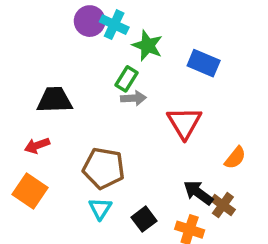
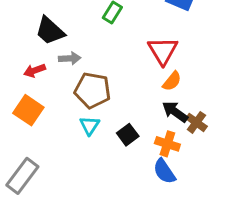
gray arrow: (133, 98) -> (70, 58), moved
black trapezoid: (55, 100) -> (50, 31), turned -136
orange semicircle: (235, 158) -> (172, 81), moved

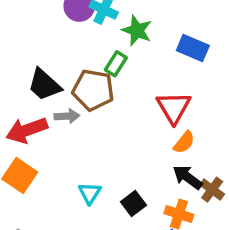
red arrow: (35, 71) -> (27, 130), size x1.6
brown pentagon: (93, 90) -> (93, 90), moved

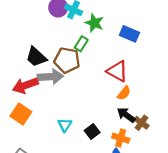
red triangle: (174, 107) -> (117, 71), turned -30
gray arrow: (67, 116) -> (50, 77), size x1.6

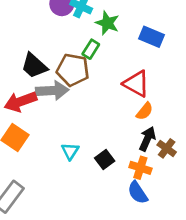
black arrow: (126, 115) -> (147, 139), turned 78

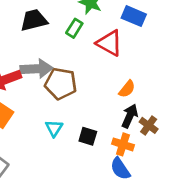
black trapezoid: (34, 66) -> (34, 20), moved, turned 124
brown pentagon: (73, 70) -> (61, 84), moved
red triangle: (136, 84) -> (109, 43), moved
black square: (105, 160) -> (88, 136), turned -36

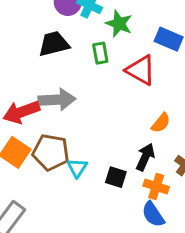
green rectangle: (74, 28) -> (100, 53), turned -42
brown pentagon: (61, 84) -> (51, 152), moved
black arrow: (130, 116) -> (145, 157), moved

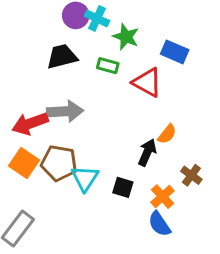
green rectangle: (100, 53) -> (108, 66), turned -65
black arrow: (145, 157) -> (147, 152), moved
cyan triangle: (77, 168) -> (85, 178), size x1.4
orange cross: (156, 186) -> (162, 197), turned 30

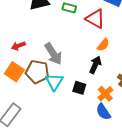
gray arrow: (65, 111) -> (53, 54), moved, turned 60
red arrow: (30, 123) -> (18, 46), size x0.6
orange semicircle: (167, 134) -> (103, 45), moved

